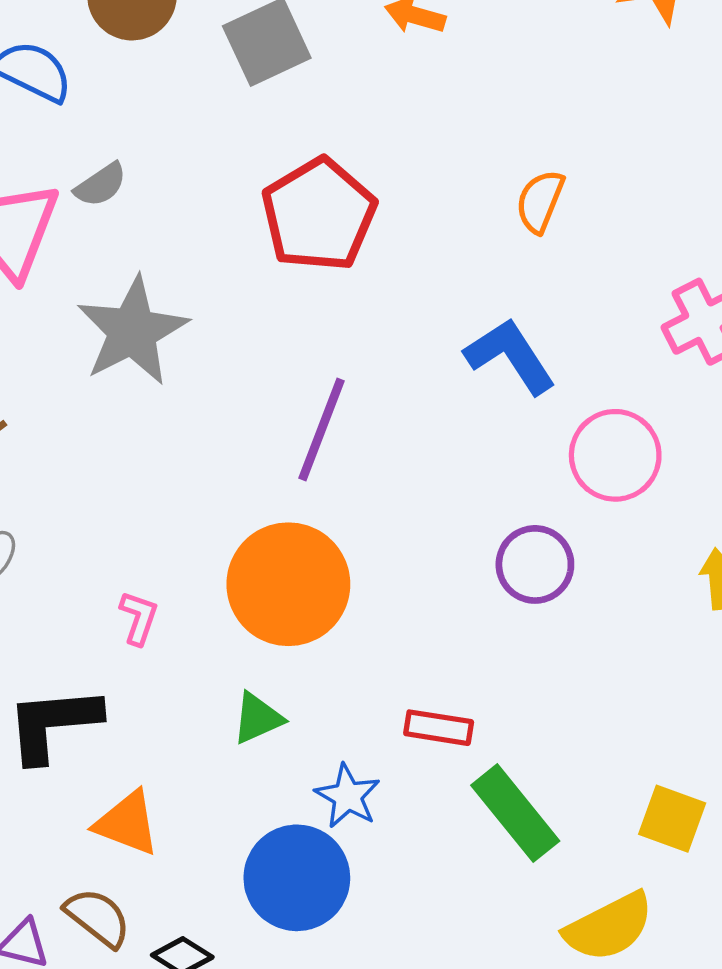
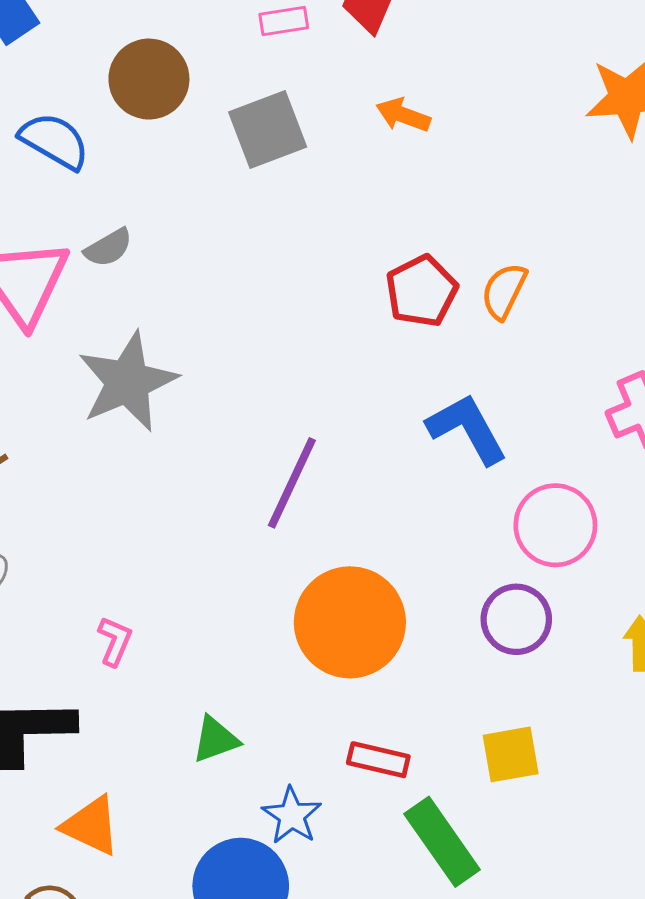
red pentagon: (319, 215) -> (422, 291), moved, size x0.7
purple circle: (535, 564) -> (516, 619), moved
orange circle: (288, 584) -> (350, 622), moved
yellow square: (672, 819) -> (511, 754), moved, turned -34

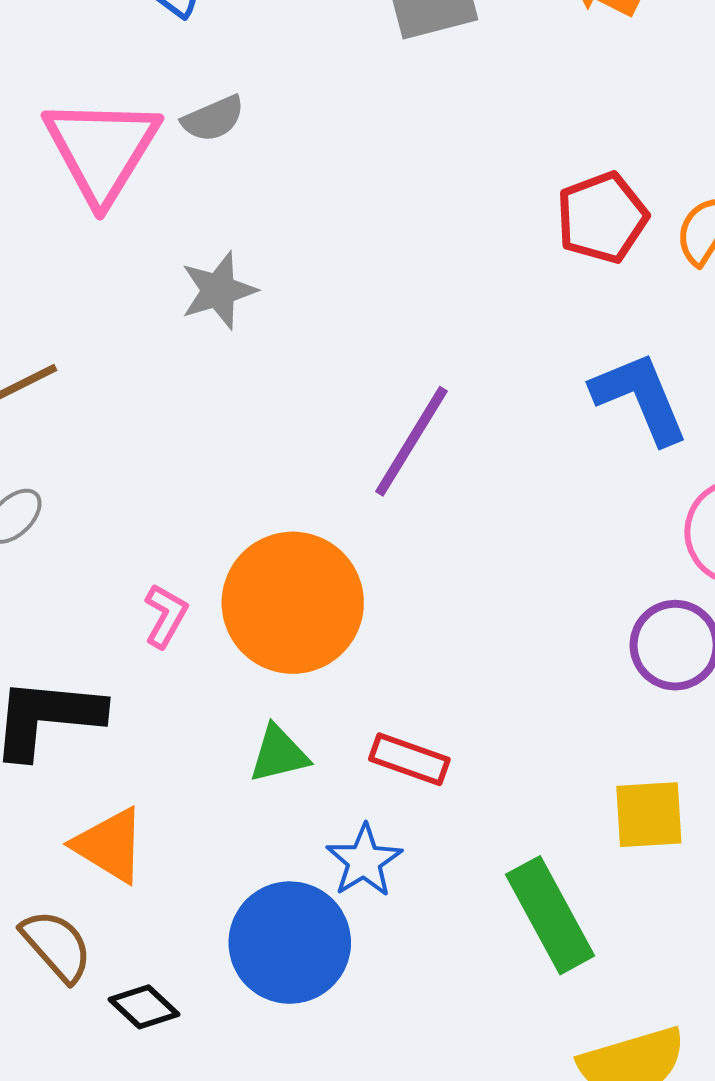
gray star: (128, 382) -> (218, 290), size x0.6
orange circle: (350, 622) -> (293, 603), moved
red rectangle: (378, 760) -> (409, 759), moved

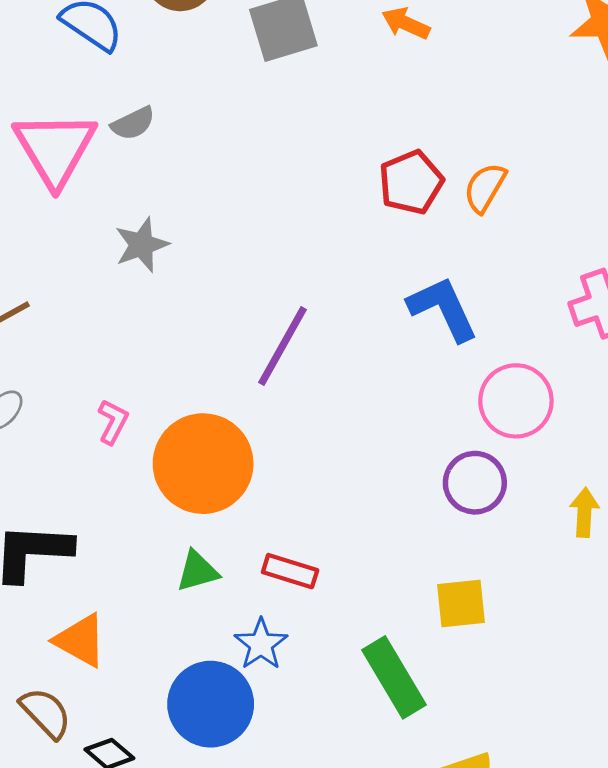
pink L-shape: (166, 616) -> (113, 422), moved

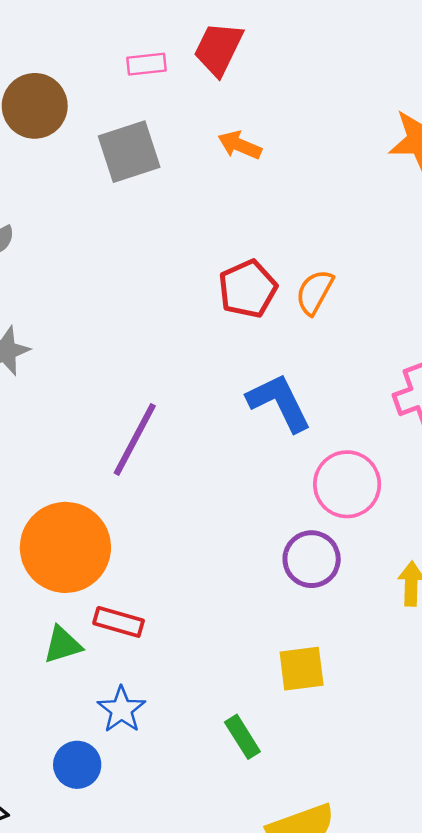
red rectangle: (290, 571) -> (119, 622), moved
green rectangle: (394, 677) -> (242, 737), size x0.6
blue circle: (211, 704) -> (77, 765), size x0.6

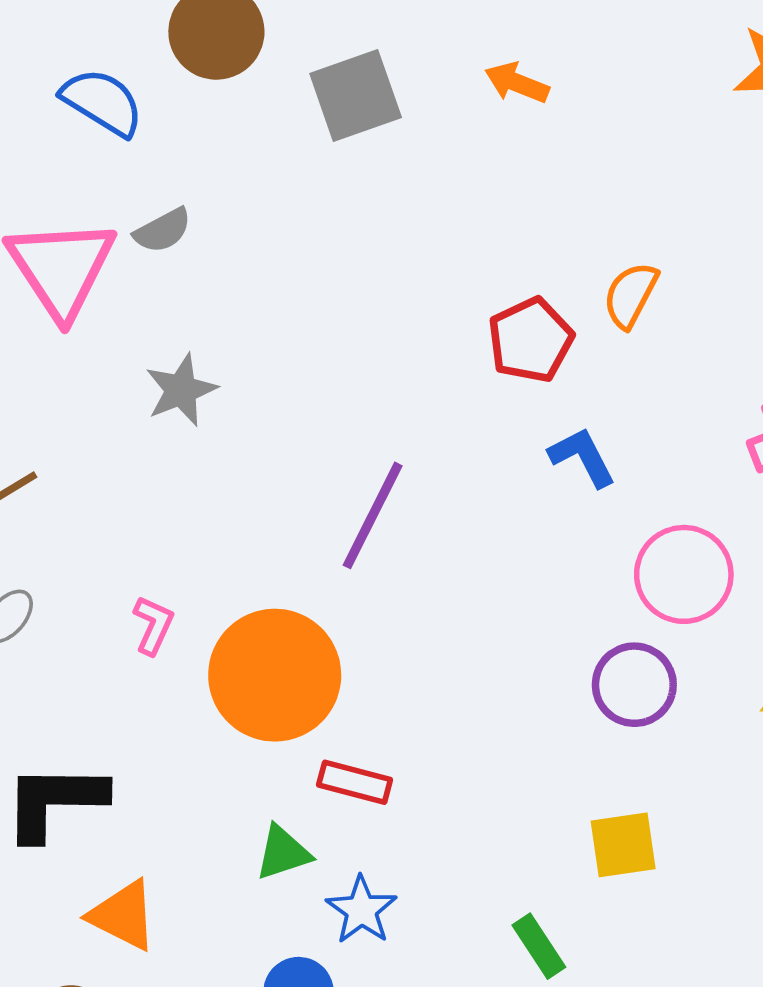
red pentagon: (248, 289) -> (531, 340), moved
blue L-shape: (279, 402) -> (582, 457), size x0.7
green triangle: (63, 645) -> (283, 853), moved

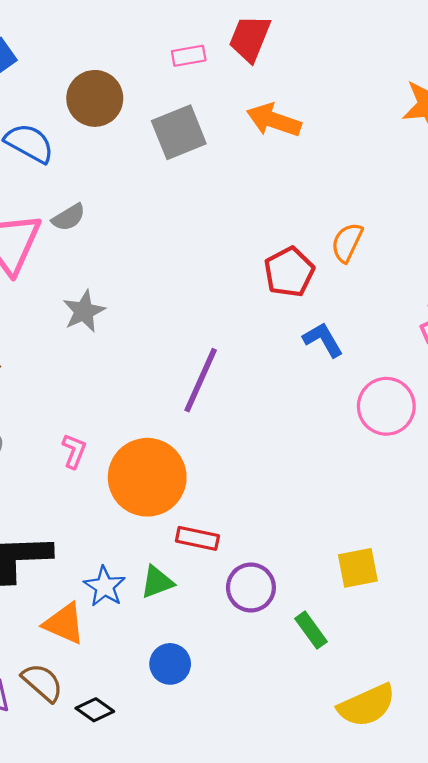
orange arrow: (517, 83) -> (274, 120), size x1.4
purple circle: (634, 685) -> (251, 588), moved
blue star: (361, 910) -> (105, 586), moved

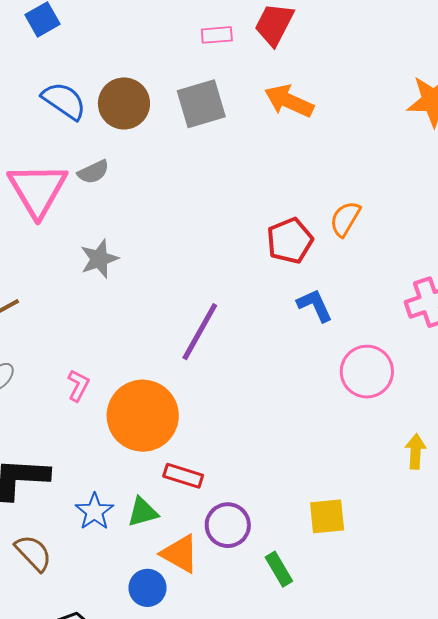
brown circle: (95, 98) -> (124, 103), moved
orange triangle: (64, 624) -> (180, 554), moved
brown semicircle: (42, 682) -> (33, 553), moved

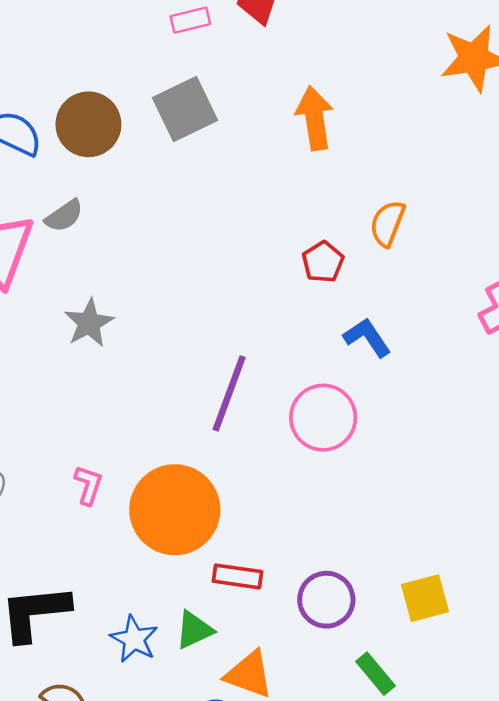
orange arrow: (289, 101) -> (315, 118), moved, turned 66
red pentagon: (290, 241) -> (323, 262), size x0.7
pink circle: (367, 372) -> (323, 418), moved
purple circle: (228, 525) -> (326, 600), moved

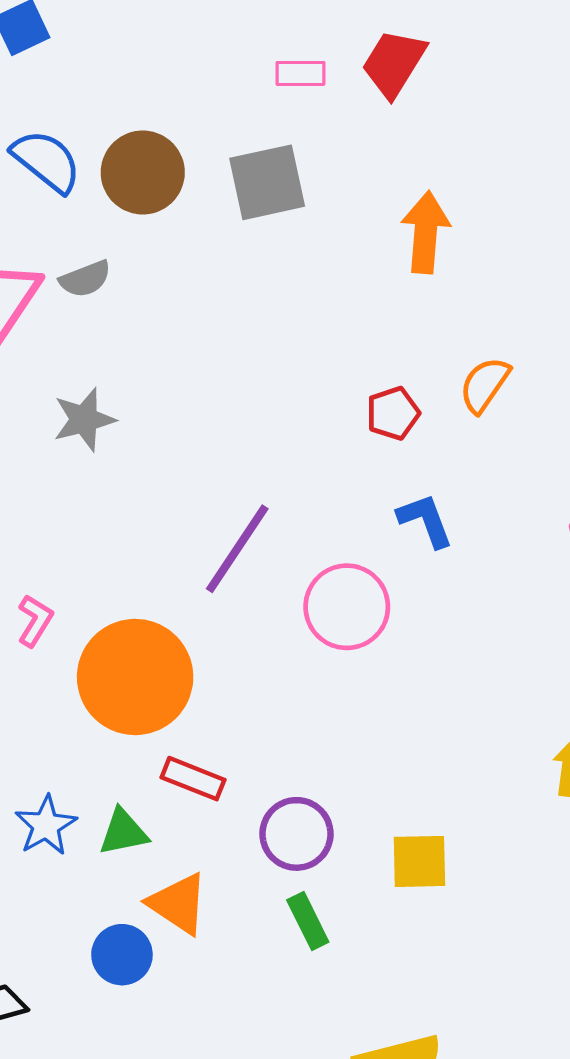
green rectangle: (376, 674) -> (308, 921), moved

